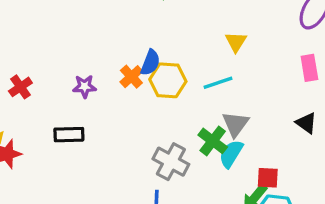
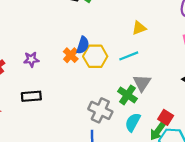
yellow triangle: (236, 42) -> (139, 28), turned 40
purple star: (85, 86) -> (31, 59), moved
cyan semicircle: (231, 154) -> (133, 122), moved
red square: (268, 178) -> (166, 117), turned 32

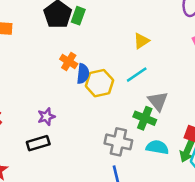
orange cross: (71, 55) -> (69, 61), moved
purple star: (31, 59) -> (46, 117), moved
cyan semicircle: (133, 122) -> (157, 147), turned 84

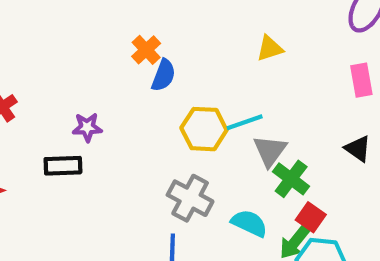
cyan line: (137, 75) -> (245, 122), moved
yellow hexagon: (99, 83) -> (204, 129), moved
green cross: (145, 118) -> (291, 179), moved

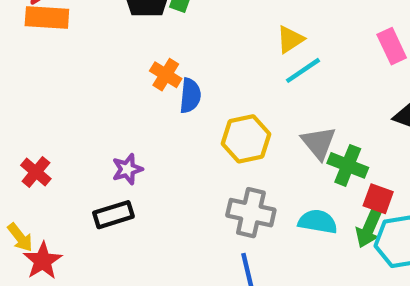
cyan line: (245, 122) -> (303, 70), moved

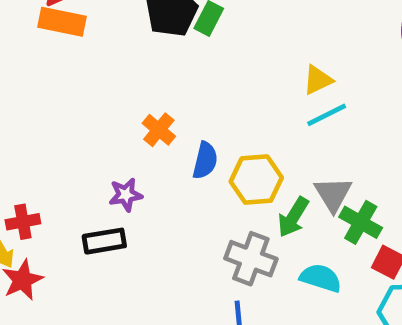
orange cross: (166, 75) -> (159, 130), moved
blue semicircle: (190, 96) -> (205, 160), moved
red cross: (36, 172) -> (23, 222), moved, turned 32
green arrow: (369, 228) -> (293, 217), moved

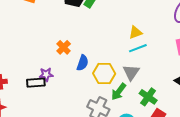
gray triangle: (333, 194) -> (131, 72), moved
black rectangle: (104, 241) -> (36, 83), moved

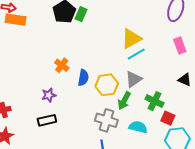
yellow triangle: (135, 32) -> (131, 39), size x1.5
gray triangle: (131, 72) -> (133, 79), turned 30
black rectangle: (36, 83) -> (47, 120), moved

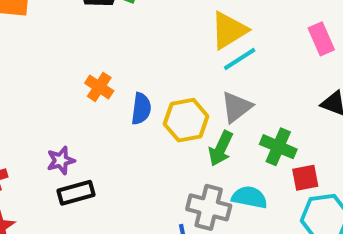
purple star: (49, 95) -> (61, 160), moved
red square: (168, 118) -> (305, 178), turned -32
gray cross: (106, 120) -> (209, 207), moved

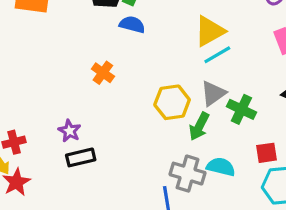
blue semicircle: (141, 109) -> (132, 24), moved, turned -85
green cross: (278, 147) -> (241, 109), moved
purple star: (61, 160) -> (69, 131), turned -30

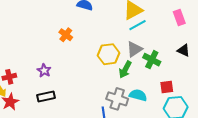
black rectangle: (81, 157) -> (46, 96), moved

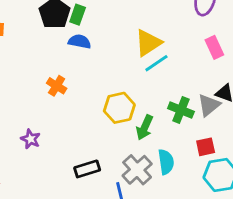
gray triangle: (134, 49) -> (209, 105), moved
cyan semicircle: (138, 95) -> (166, 162), turned 72
black rectangle: (46, 96) -> (87, 169), moved
gray cross: (117, 99) -> (137, 170), turned 35

